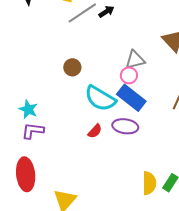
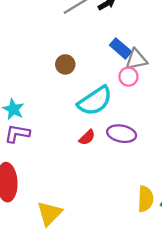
cyan semicircle: (100, 98) -> (95, 101), turned -68
blue rectangle: (131, 98) -> (121, 48), moved, size x0.7

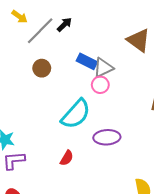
brown circle: (65, 64) -> (42, 68), moved
red semicircle: (87, 137) -> (67, 158), moved

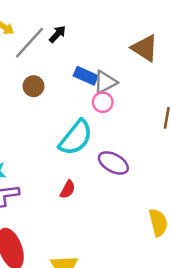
purple ellipse: (107, 137) -> (113, 163), turned 35

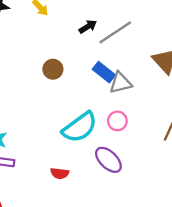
gray line: (30, 43) -> (115, 32), moved
pink circle: (103, 102) -> (117, 121), moved
red semicircle: (68, 189) -> (60, 173), turned 54

